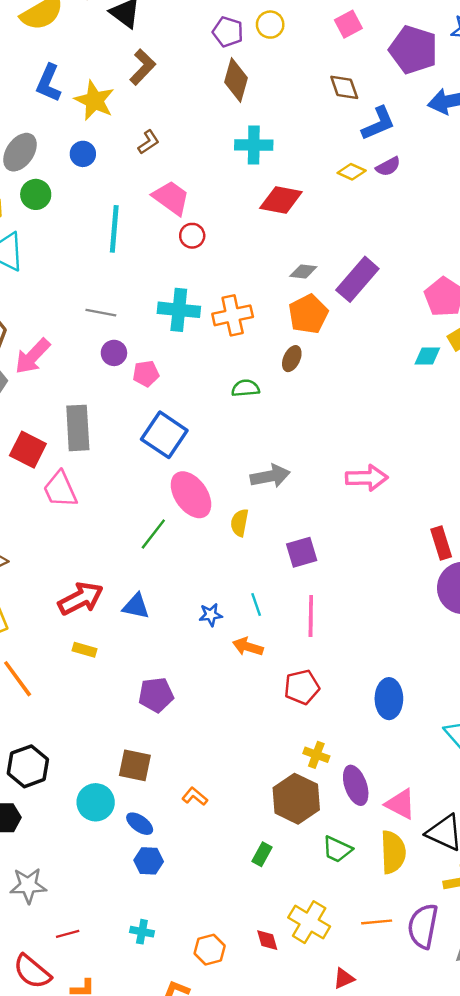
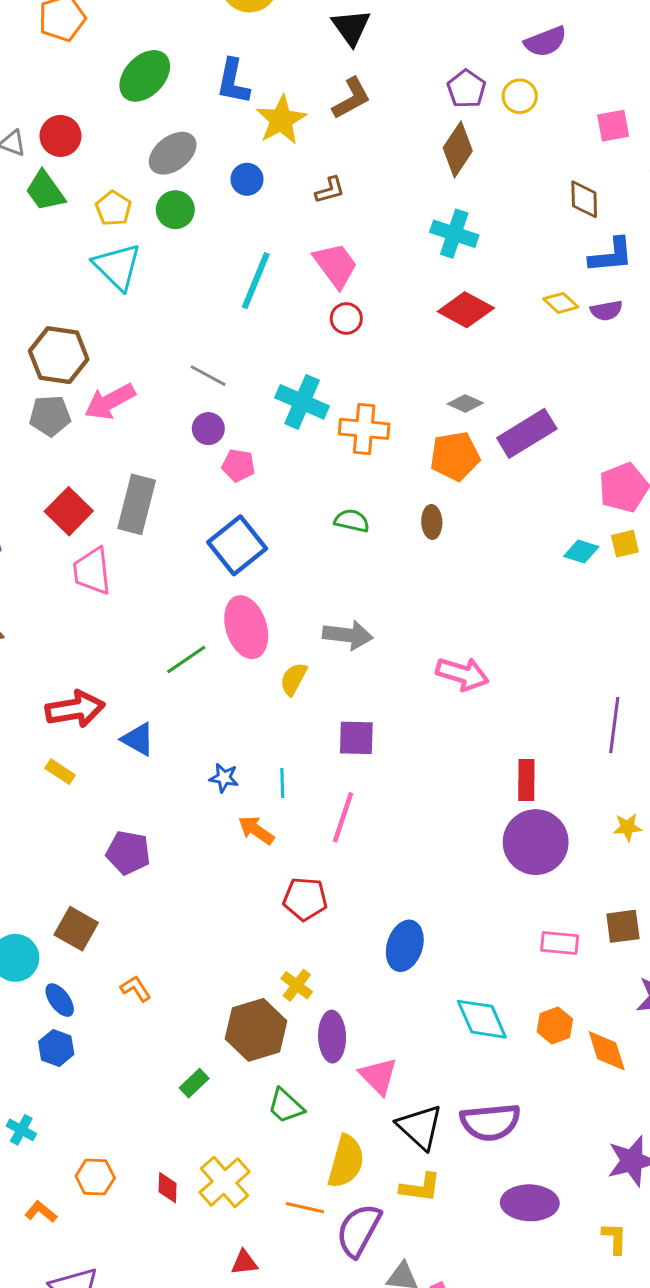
blue L-shape: (49, 83) -> (233, 82), turned -30
brown ellipse: (292, 359) -> (432, 522), moved, turned -45
yellow semicircle: (393, 852) -> (346, 1161), moved

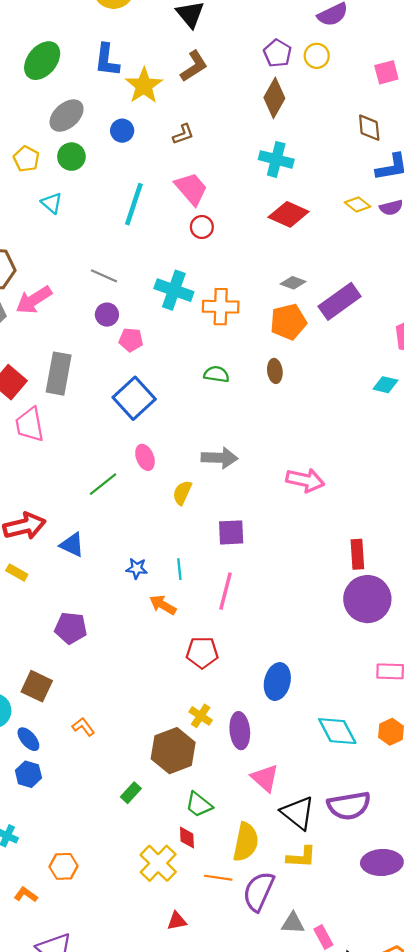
cyan triangle: (117, 267) -> (52, 203), moved, size x0.6
pink ellipse: (246, 627) -> (145, 457), size x0.6
purple ellipse: (332, 1037) -> (240, 731), moved
red diamond: (168, 1188) -> (187, 837), moved

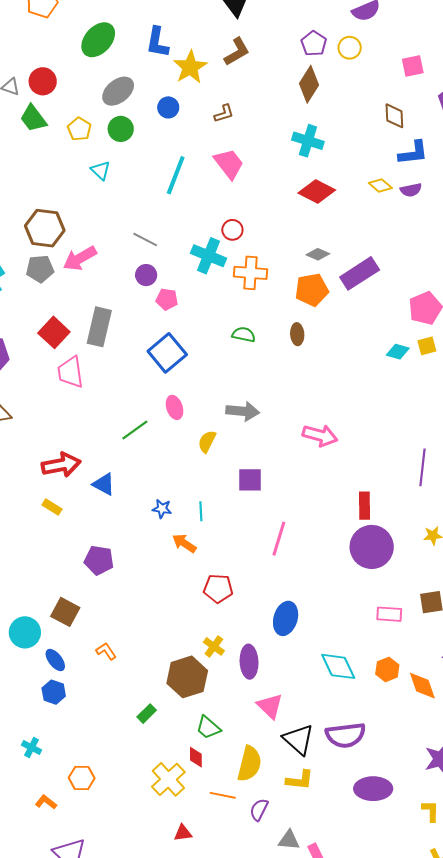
red circle: (202, 227) -> (232, 230), moved
pink line: (226, 591) -> (279, 539), moved
purple semicircle: (259, 891) -> (259, 810), size x0.6

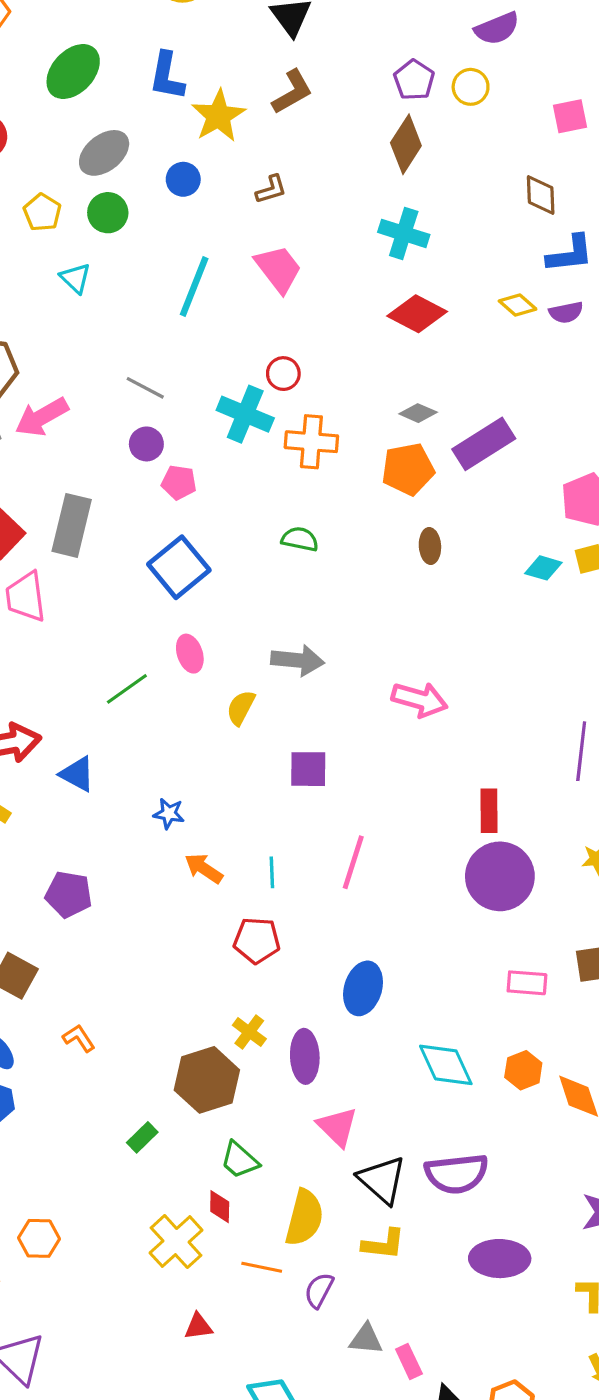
brown ellipse: (297, 334) -> (430, 546), moved
cyan line: (201, 511) -> (272, 872), moved

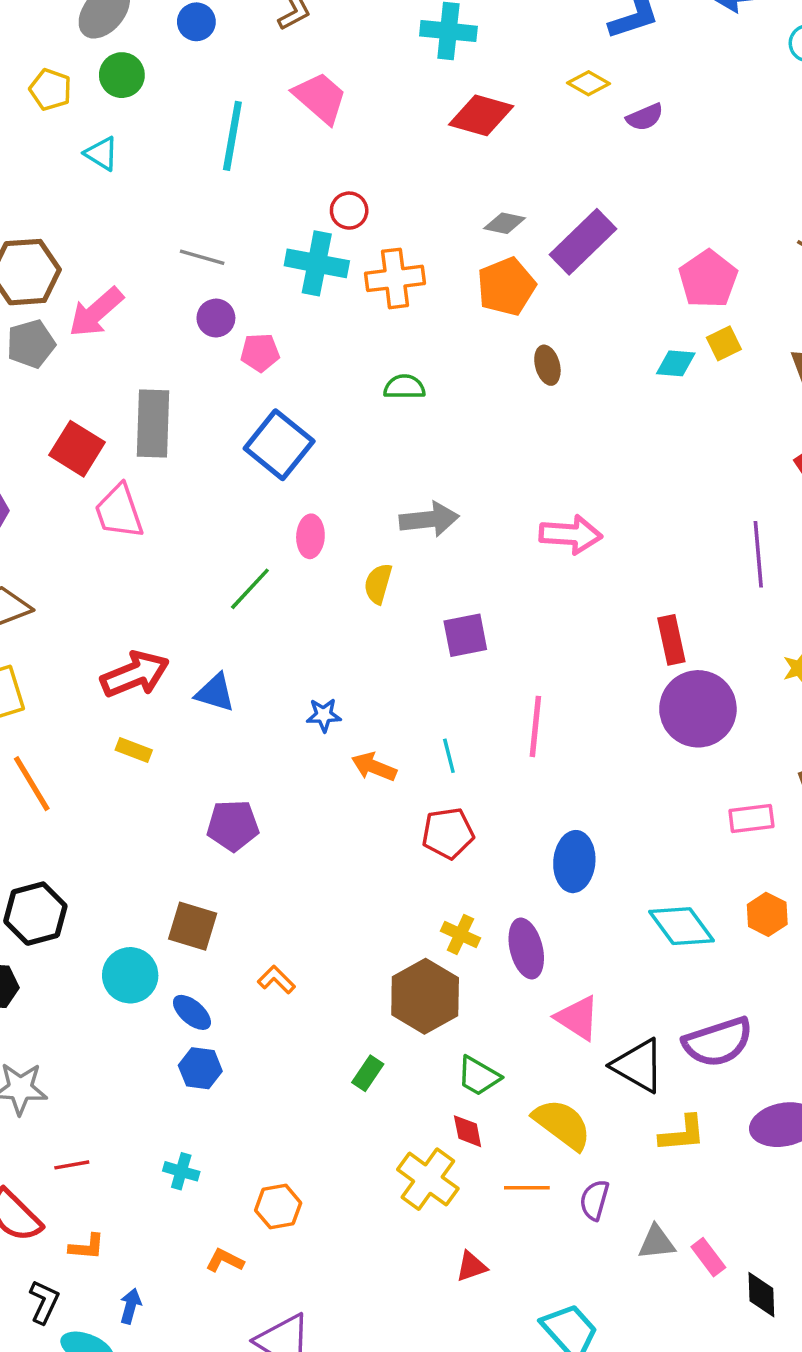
purple semicircle: (566, 312) -> (645, 117), moved
pink ellipse: (190, 654) -> (310, 536), turned 33
yellow semicircle: (304, 1218) -> (562, 1124), turned -56
yellow L-shape: (384, 1244) -> (682, 1134), moved

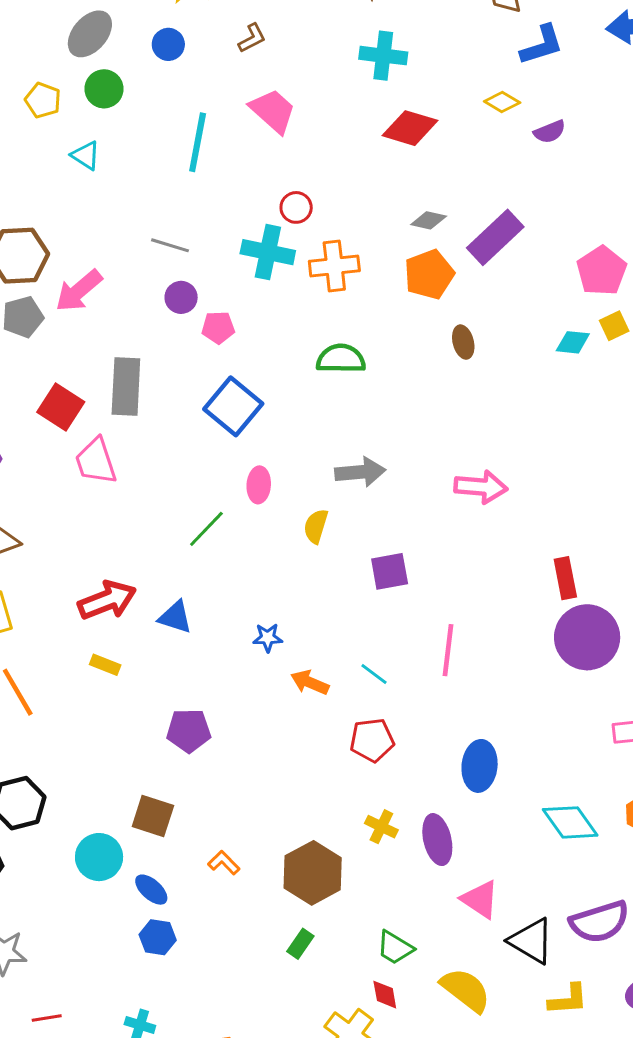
green semicircle: (404, 387) -> (341, 359), size x1.4
cyan line: (449, 756) -> (374, 674), turned -40
brown hexagon: (425, 996) -> (313, 873), moved

